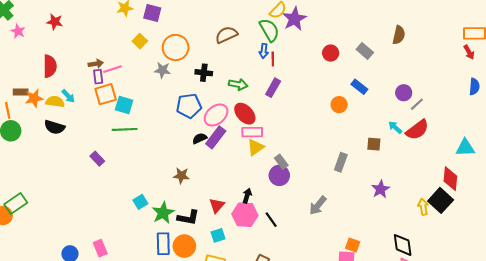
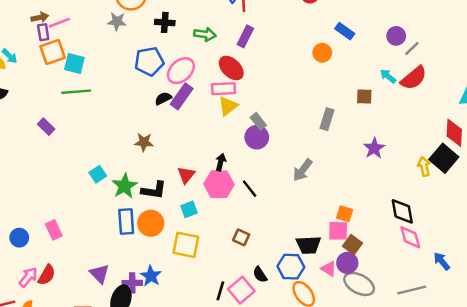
red ellipse: (245, 114) -> (231, 68), moved

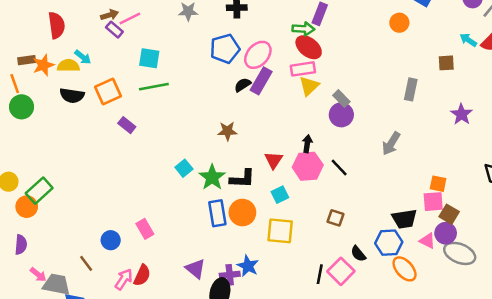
purple rectangle: (43, 32) -> (114, 30), turned -35
green arrow: (205, 34) -> (303, 29), moved
orange square: (53, 52) -> (108, 91), moved

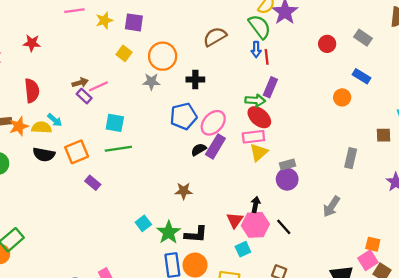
gray rectangle: (341, 99) -> (288, 165), turned -63
red triangle: (273, 160) -> (235, 220), moved
cyan square: (280, 195) -> (243, 249), moved
pink square: (433, 202) -> (368, 260), turned -30

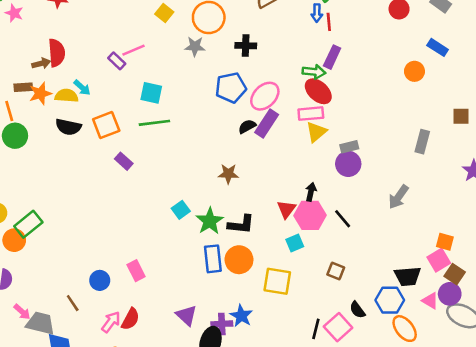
brown arrow: (80, 83) -> (41, 63), moved

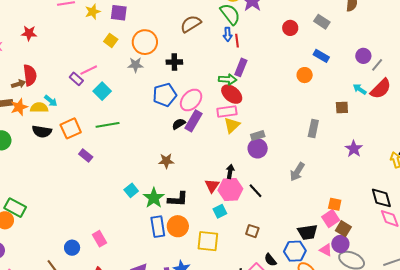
cyan square: (151, 93) -> (102, 91), moved, turned 36
green rectangle: (28, 224) -> (15, 208), turned 70

